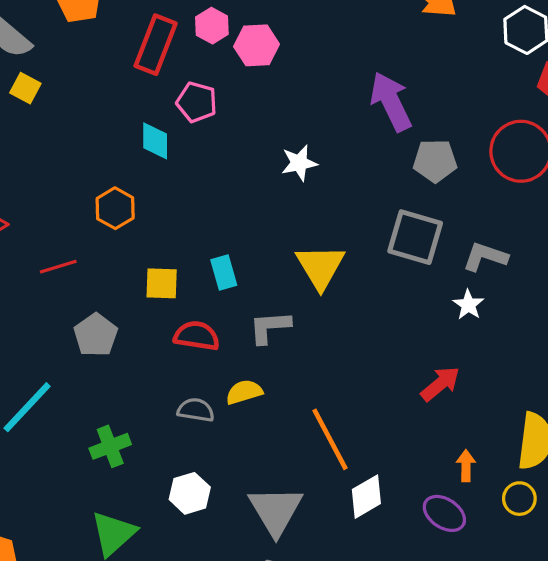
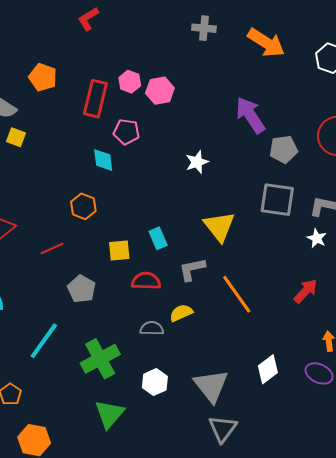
orange line: (330, 439) -> (237, 294), moved
green cross: (110, 446) -> (100, 359), size x1.5

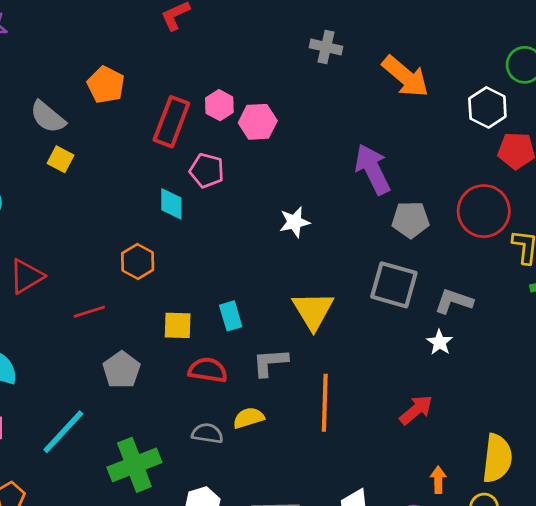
orange line: (237, 294) -> (325, 403), turned 30

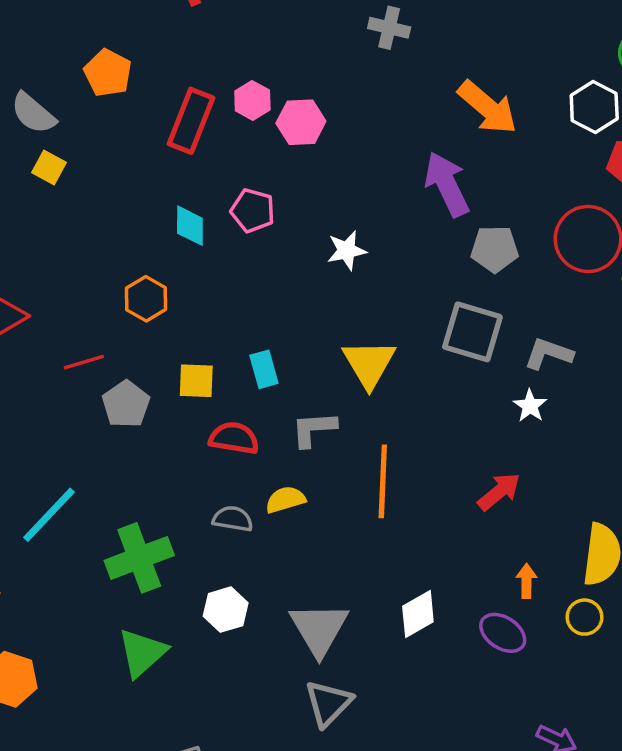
orange arrow: (405, 77) -> (488, 108), moved
pink pentagon: (207, 171) -> (253, 210), moved
gray pentagon: (122, 370) -> (126, 404), moved

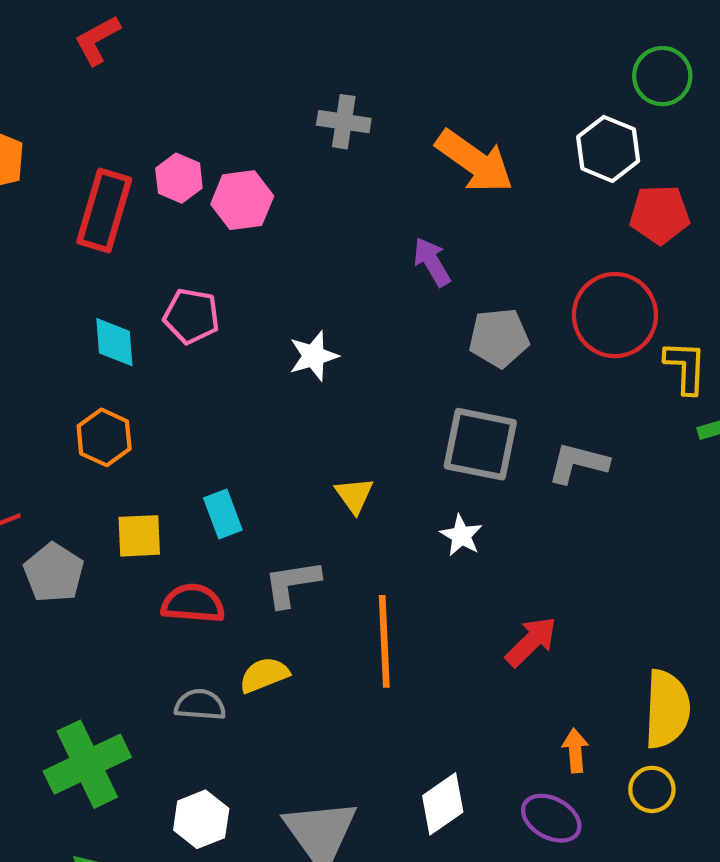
gray cross: (389, 28) -> (344, 122), moved
purple arrow: (447, 184) -> (432, 262), size x0.6
orange hexagon: (146, 299) -> (104, 437), moved
yellow triangle: (369, 364) -> (354, 495), size x0.6
white star: (530, 406) -> (461, 535), moved

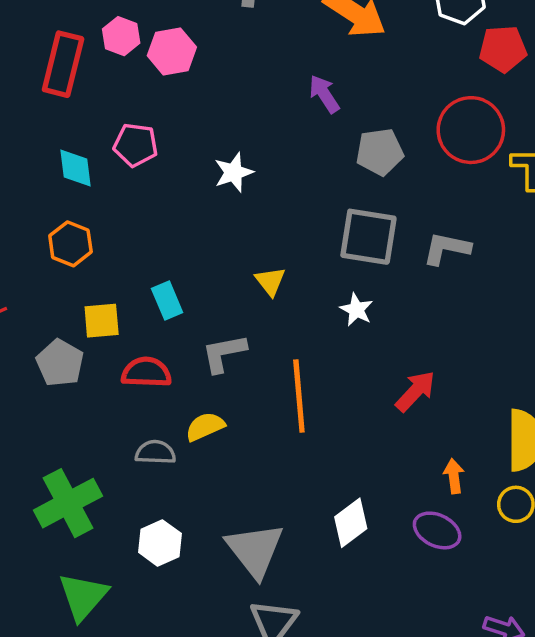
gray pentagon: (54, 573) -> (60, 363), moved

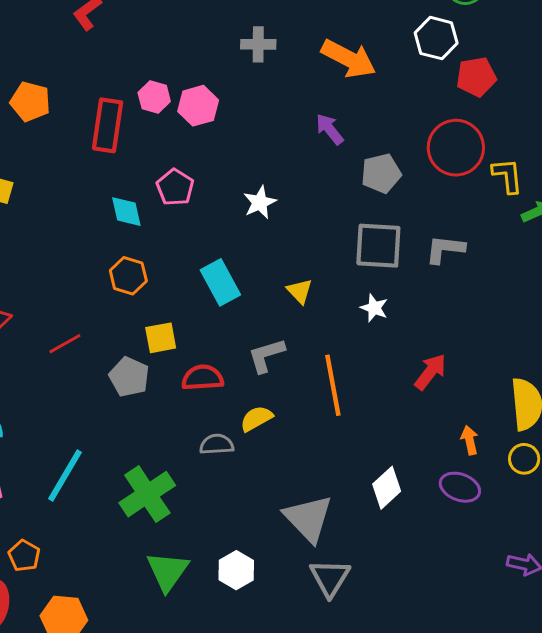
pink pentagon: (136, 145) -> (175, 187), turned 30
cyan rectangle: (167, 301) -> (220, 282), moved, size x1.4
white hexagon: (160, 543) -> (236, 570), moved

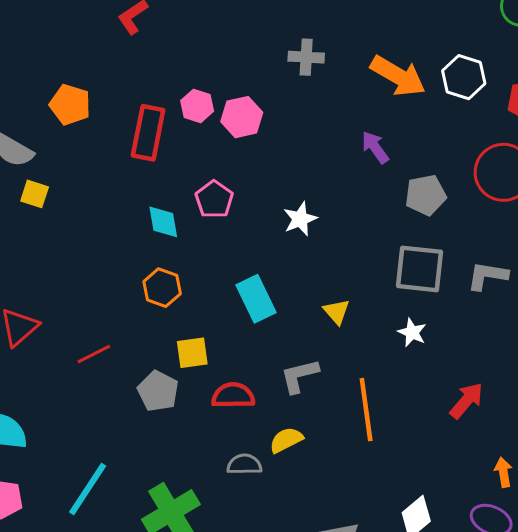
white hexagon: (436, 38) -> (464, 77), moved

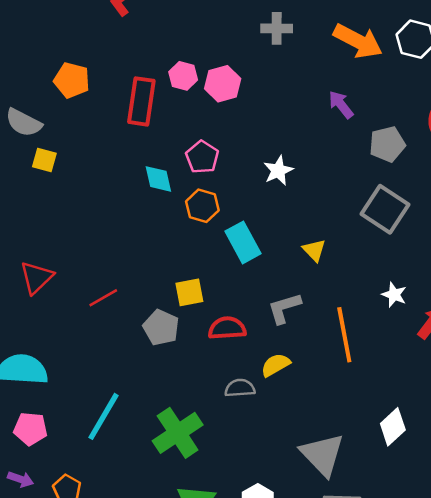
gray square: (419, 269) -> (385, 209), turned 30
orange hexagon: (162, 288) -> (202, 206), moved
white star: (412, 332) -> (394, 295), moved

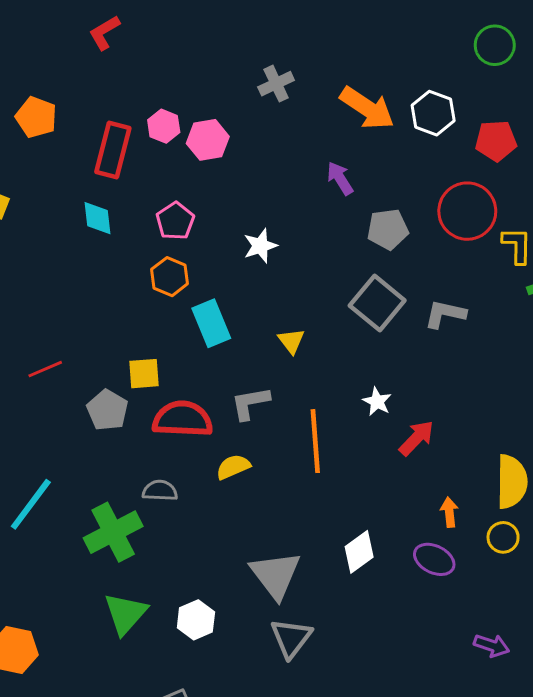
gray cross: (277, 28) -> (276, 84), turned -32
cyan diamond: (158, 179) -> (97, 218), moved
red semicircle: (227, 328) -> (183, 419), size x1.4
gray semicircle: (240, 388) -> (160, 491), moved

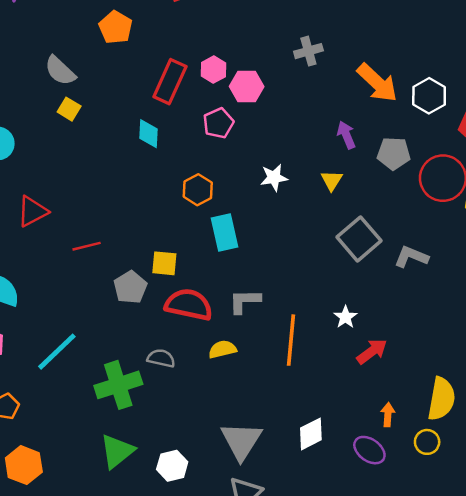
orange pentagon: (36, 117) -> (116, 27), moved
pink pentagon: (175, 221) -> (218, 123), moved
gray pentagon: (388, 229) -> (394, 153), moved
yellow triangle: (291, 341) -> (332, 180), moved

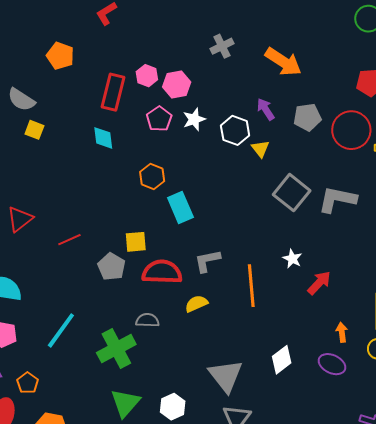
white hexagon: (429, 96) -> (235, 130), moved
white star: (274, 178) -> (194, 119), moved
gray L-shape: (411, 257) -> (337, 199), size x1.4

